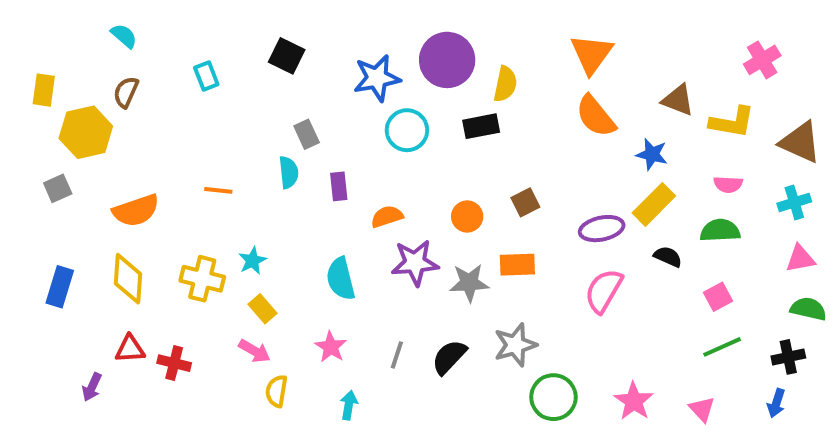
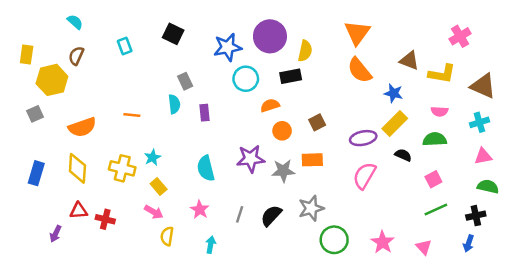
orange semicircle: (387, 217) -> (270, 105), moved

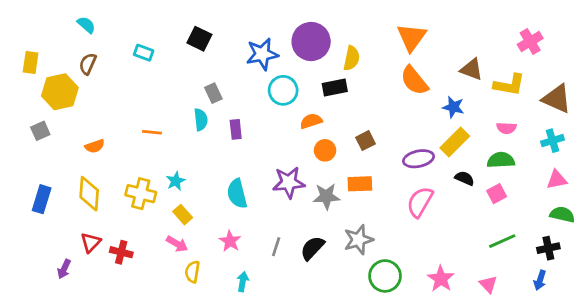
cyan rectangle: (125, 46) -> (144, 53), turned -49
orange semicircle: (82, 127) -> (95, 146), size x0.6
pink square: (433, 179) -> (497, 194), moved
red triangle: (79, 211) -> (91, 242), turned -42

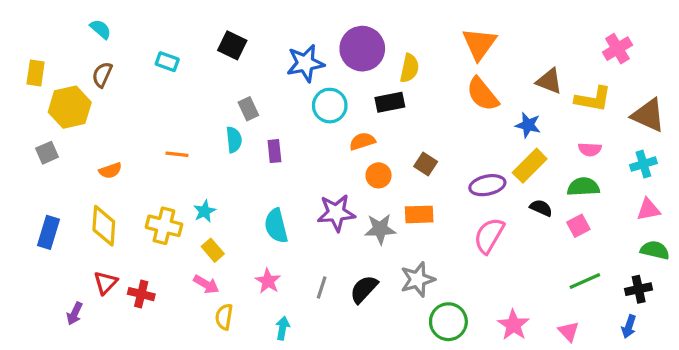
brown square: (365, 141) -> (426, 164), turned -30

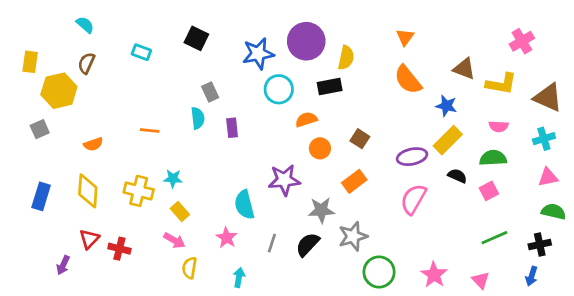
orange triangle: (479, 44) -> (405, 37), size x0.6
cyan star: (205, 211) -> (173, 179), turned 30
orange rectangle: (419, 214) -> (354, 181), turned -35
cyan semicircle: (276, 226) -> (244, 205), moved
gray star: (380, 229) -> (321, 210), moved

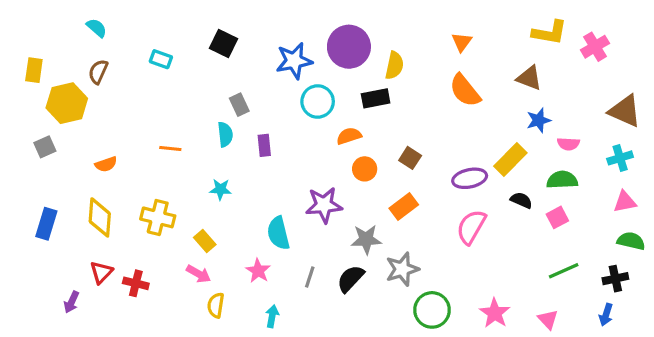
yellow L-shape: (501, 84) -> (550, 33), moved
blue star: (446, 106) -> (539, 120), moved, turned -30
cyan star: (173, 179) -> (220, 189), moved

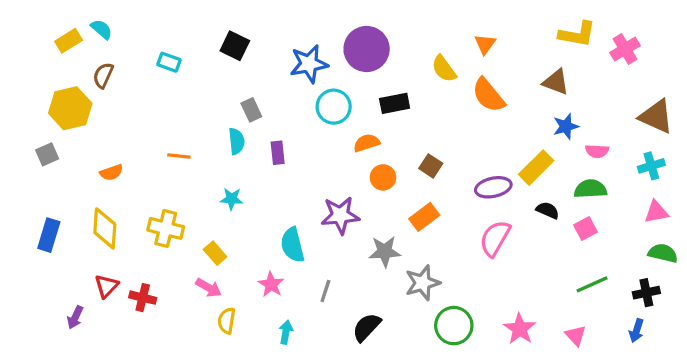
yellow semicircle: (394, 65) -> (444, 69), moved, turned 132
yellow rectangle: (34, 70) -> (69, 41), moved, turned 50
black semicircle: (351, 279) -> (367, 327), moved

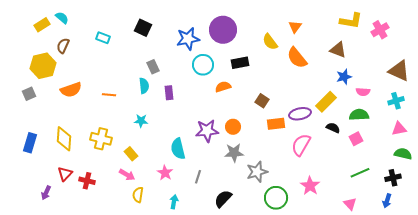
orange semicircle: (111, 172) -> (71, 90), moved, size x1.5
orange circle: (383, 177) -> (233, 127), moved
orange rectangle: (424, 217) -> (276, 124), moved, turned 30
pink star: (520, 329) -> (310, 186), moved

